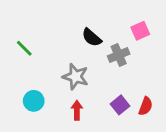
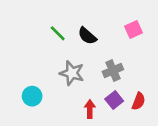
green line: (24, 48) -> (58, 33), moved
gray cross: (119, 55) -> (113, 70), moved
red arrow: (77, 110) -> (90, 109), moved

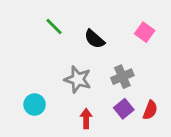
pink square: (133, 29) -> (145, 32), turned -30
green line: (58, 33) -> (54, 26), moved
red arrow: (90, 109) -> (86, 118), moved

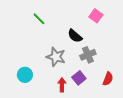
pink square: (145, 32) -> (96, 16), moved
black semicircle: (94, 39) -> (75, 36), moved
purple square: (124, 109) -> (79, 78), moved

